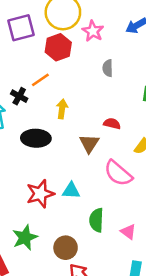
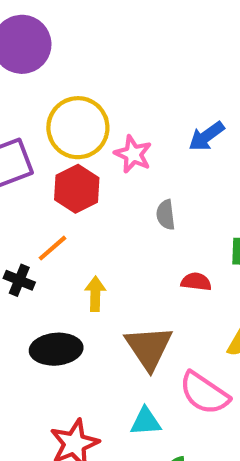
red semicircle: (112, 124) -> (196, 282), moved
brown triangle: (89, 143) -> (149, 348), size x1.4
cyan triangle: (71, 191) -> (146, 421), moved

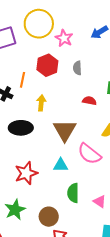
red hexagon: (77, 189) -> (47, 65), moved
orange line: (52, 248) -> (23, 80), turned -42

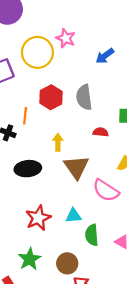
pink star: (64, 38) -> (66, 38), moved
gray semicircle: (77, 68) -> (84, 97), size x1.6
yellow arrow: (41, 103) -> (58, 142), moved
cyan triangle: (61, 165) -> (73, 216), moved

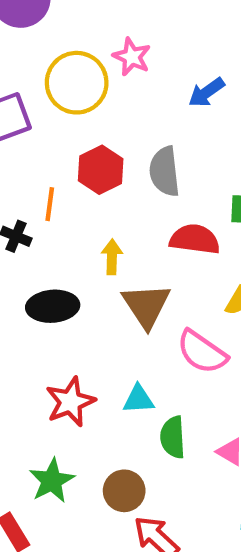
red semicircle: (101, 132) -> (195, 239), size x1.6

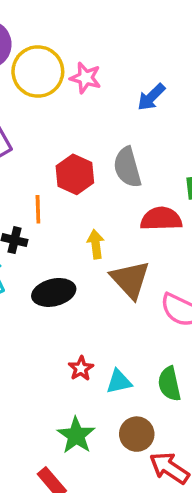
yellow circle: (77, 83) -> (38, 72), moved
cyan triangle: (138, 399) -> (119, 382), moved
red star: (70, 402) -> (81, 368), size x0.6

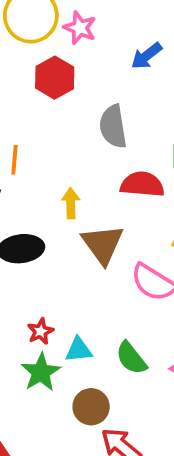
red hexagon: (75, 174) -> (55, 78), moved
green semicircle: (169, 384) -> (131, 358), turned -32
green star: (76, 435) -> (41, 372), moved

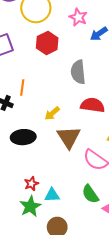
pink star: (80, 28) -> (78, 17), moved
yellow arrow: (71, 203) -> (52, 113), turned -133
green semicircle: (131, 358) -> (90, 194), moved

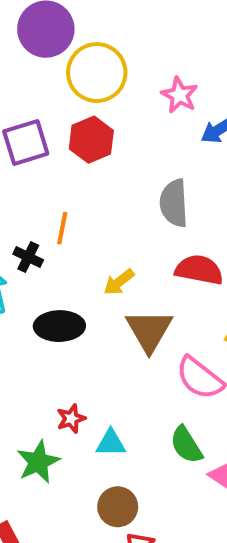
red hexagon: (47, 43) -> (91, 140), moved
green star: (30, 206) -> (38, 462), moved

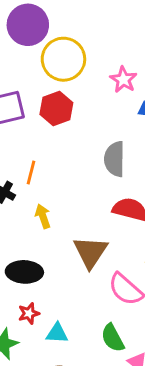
yellow arrow: (119, 282) -> (43, 216), moved, turned 105
black ellipse: (59, 326) -> (24, 272), moved

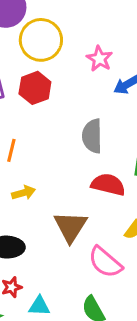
yellow arrow: (43, 216) -> (24, 193), turned 95

